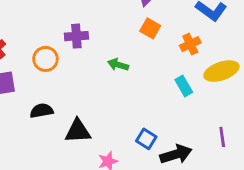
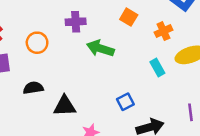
purple cross: (76, 36) -> (76, 22), moved
green arrow: (118, 65) -> (100, 48), size x1.5
blue square: (146, 139) -> (125, 102), moved, turned 30

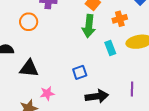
orange circle: (37, 43) -> (29, 22), moved
green arrow: (100, 48) -> (89, 26), moved, turned -110

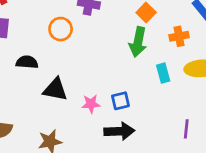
pink star: (47, 93) -> (91, 104), moved
black arrow: (97, 96) -> (119, 131), moved

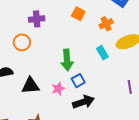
green arrow: (138, 42) -> (67, 60), moved

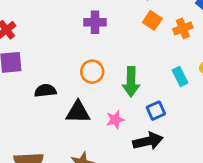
orange cross: (106, 24) -> (183, 28), moved
orange circle: (22, 42) -> (92, 72), moved
blue square: (78, 81) -> (156, 111), moved

